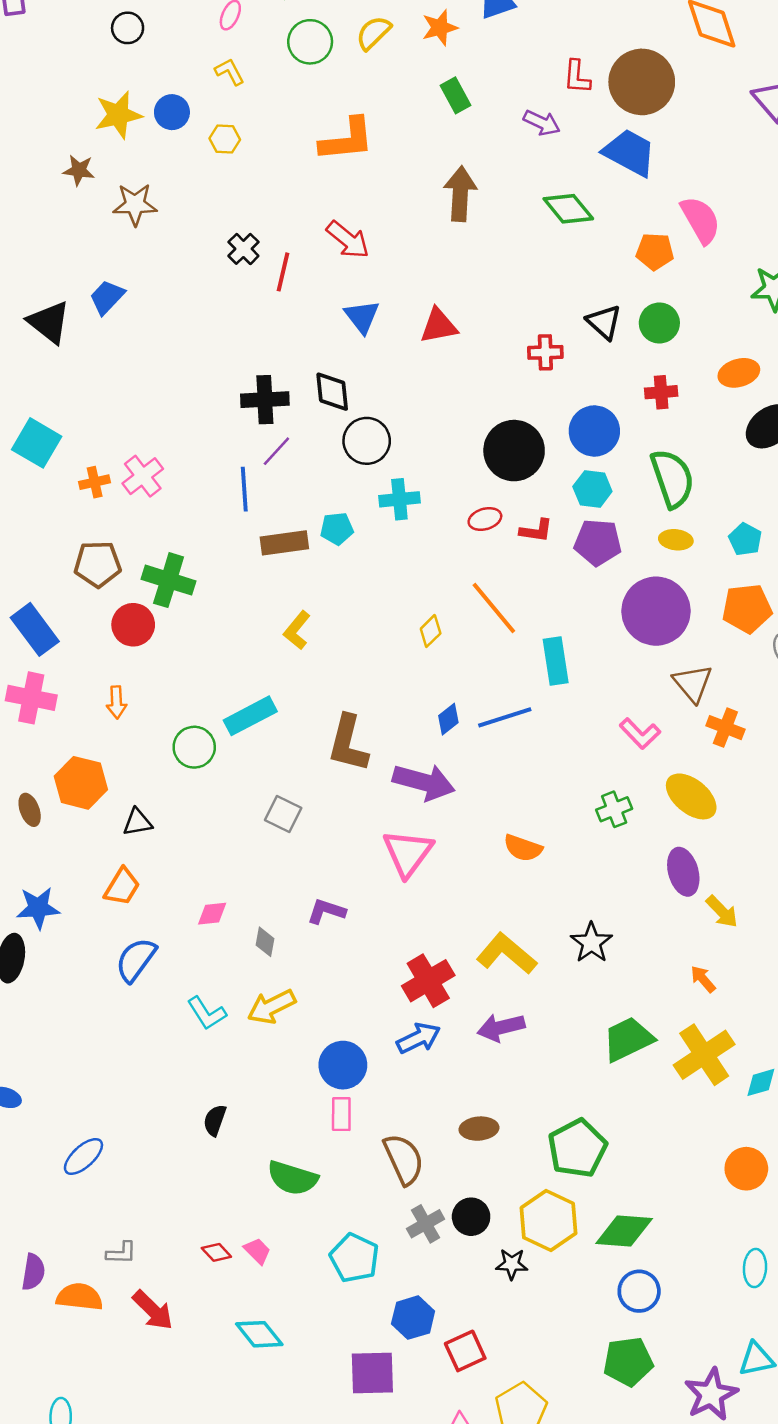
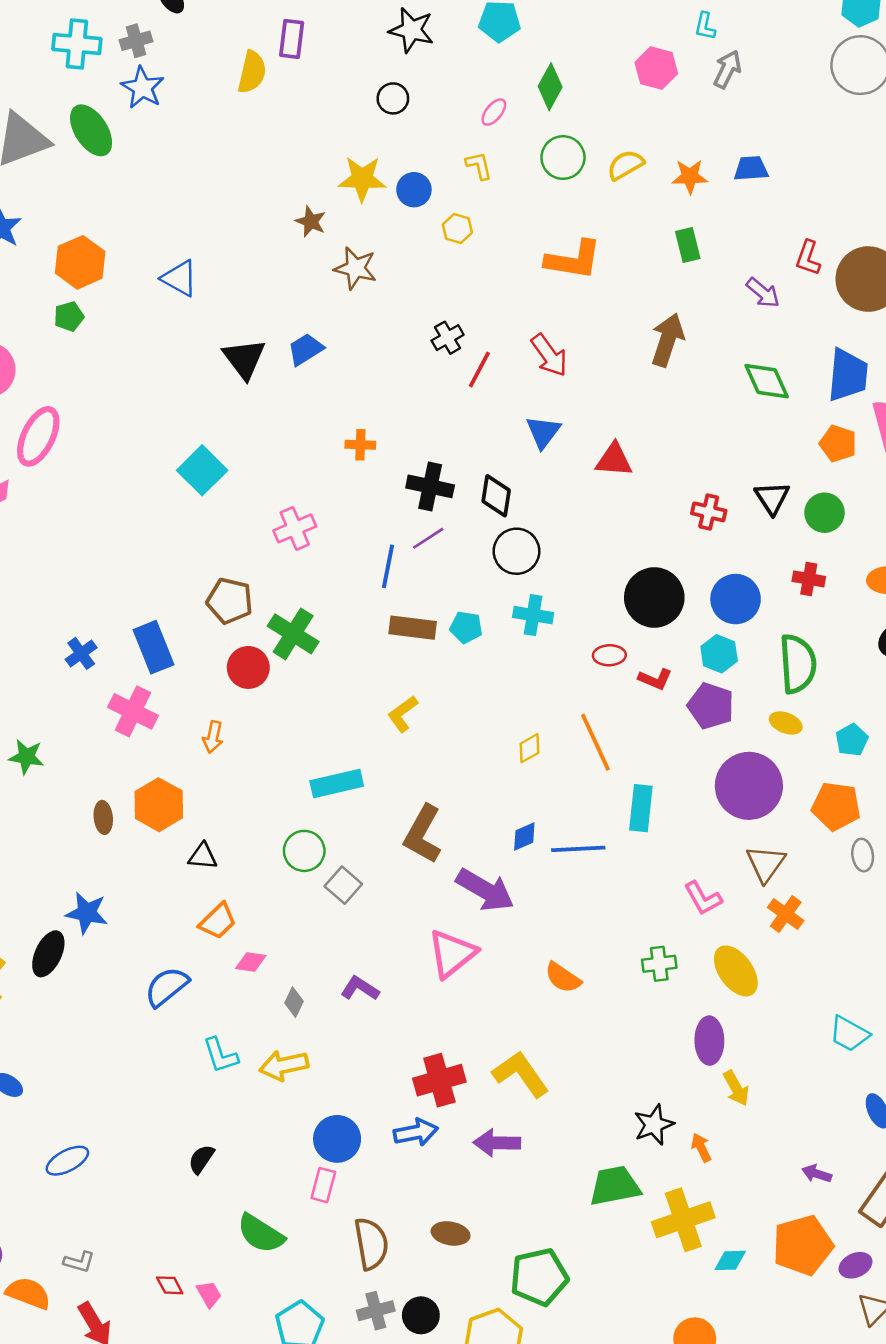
blue trapezoid: (629, 153) -> (848, 375), moved, turned 52
orange cross: (95, 482) -> (360, 445), moved
green circle: (194, 747) -> (304, 851), moved
orange trapezoid: (122, 887) -> (218, 921), moved
black star: (591, 943) -> (654, 1125), moved

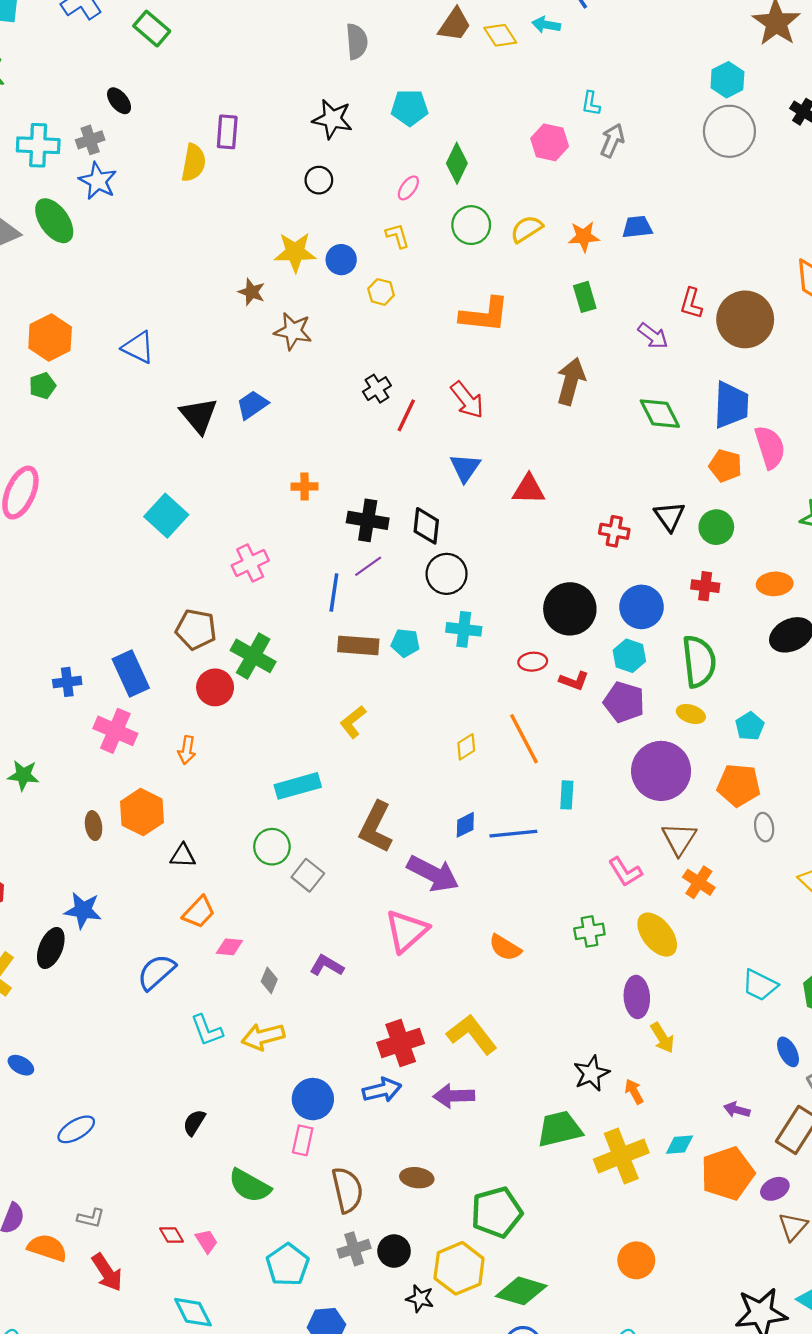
blue cross: (81, 653) -> (67, 682), turned 32
cyan rectangle: (641, 808) -> (567, 795), size x0.7
cyan diamond: (730, 1260) -> (679, 1145), moved

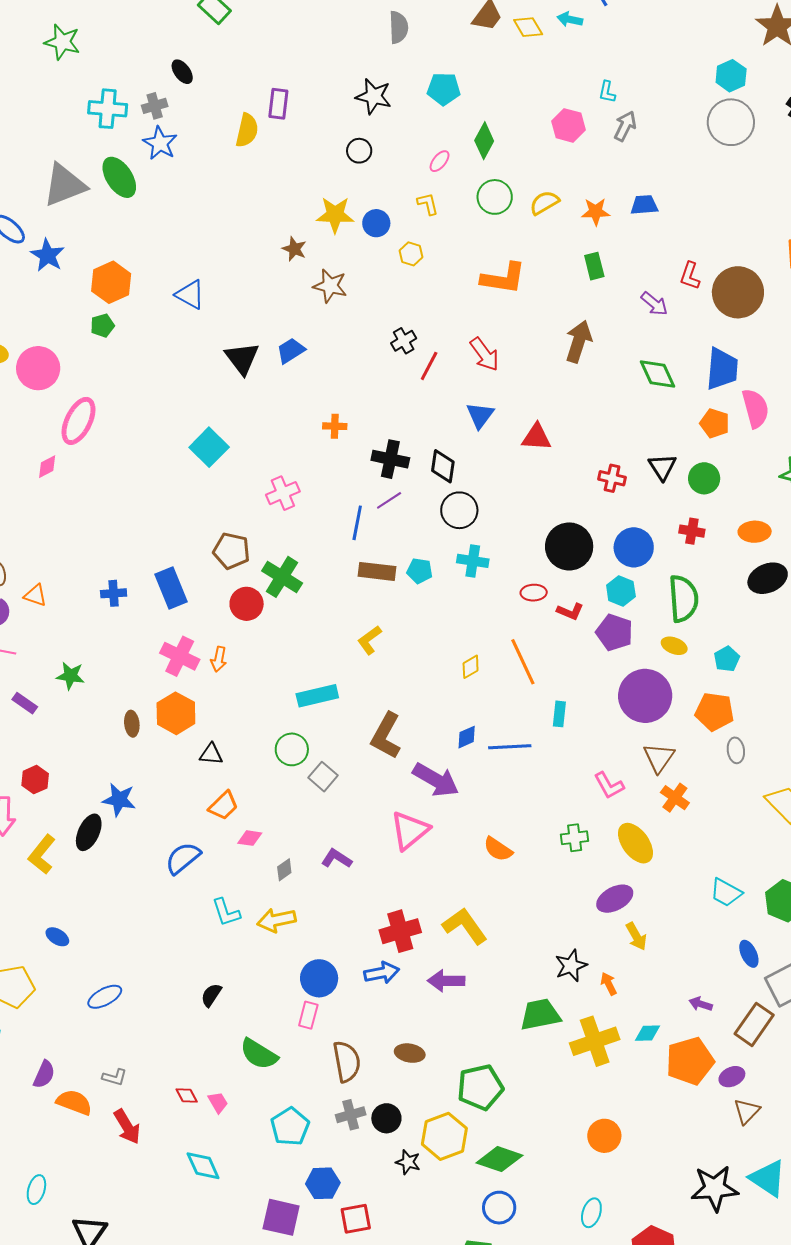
pink cross: (115, 731) -> (180, 656), moved
gray diamond: (269, 980) -> (284, 870), turned 30
purple ellipse: (637, 997) -> (615, 899), turned 63

